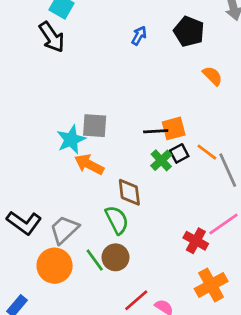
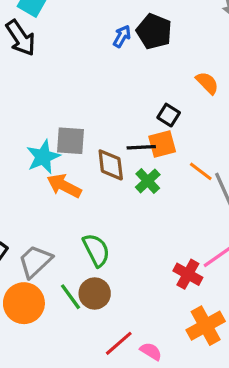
black pentagon: (189, 31) -> (154, 31), moved
black square: (179, 153) -> (169, 115), moved, turned -30
brown diamond: (129, 192) -> (111, 165), moved

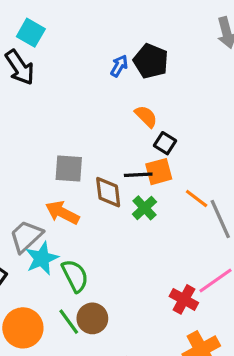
orange semicircle: (207, 83) -> (146, 116), moved
cyan star: (43, 157) -> (42, 258), moved
green semicircle: (96, 250) -> (75, 276), moved
gray trapezoid: (35, 261) -> (26, 236), moved

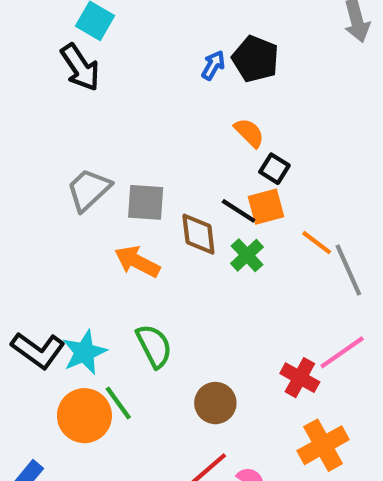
black line: (138, 175) -> (239, 211), turned 36
gray trapezoid: (26, 236) -> (89, 190), moved
cyan star: (42, 258) -> (84, 352), moved
brown circle: (92, 318) -> (215, 403), moved
green line: (69, 322) -> (118, 403), moved

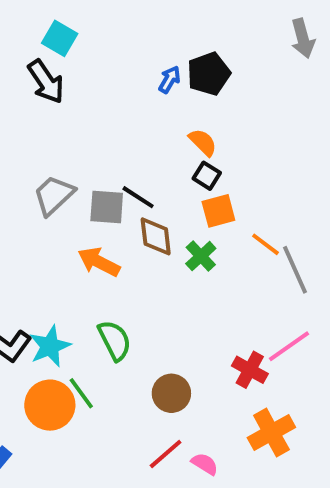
black pentagon: (255, 59) -> (209, 74), turned 30
black square: (274, 169) -> (207, 176), moved
black line: (239, 211) -> (138, 197), moved

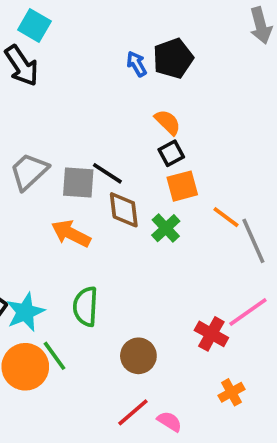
blue arrow: (169, 80) -> (137, 64), turned -60
black square: (207, 176) -> (171, 153), turned 30
green semicircle: (115, 340) -> (85, 307), turned -150
orange cross: (271, 432) -> (231, 392), size x0.6

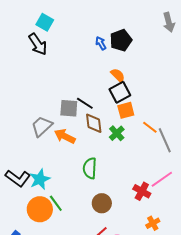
black square: (171, 153) -> (120, 92), size x1.5
gray trapezoid: (29, 172) -> (42, 126), moved
green semicircle: (85, 307) -> (90, 168), moved

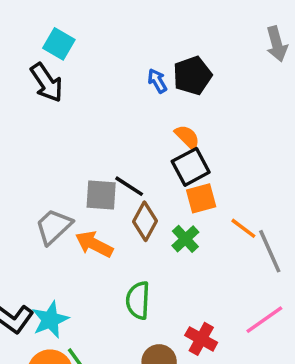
brown diamond: (94, 123) -> (145, 221), turned 35
red cross: (142, 191) -> (201, 339), moved

